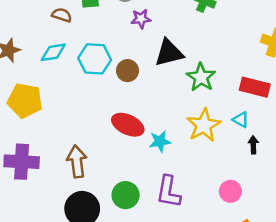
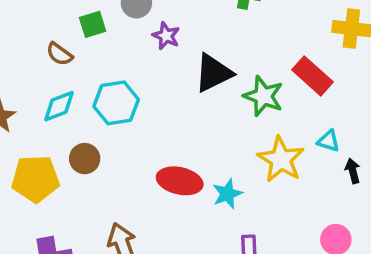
brown semicircle: (62, 15) -> (60, 54), turned -150
purple star: (141, 19) -> (166, 36), turned -30
brown circle: (127, 71) -> (85, 159), moved
red rectangle: (255, 87) -> (313, 76), moved, turned 40

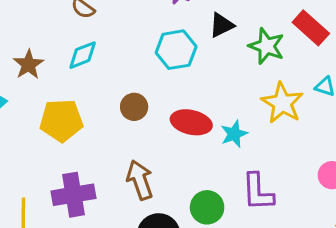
black triangle: (213, 73) -> (222, 25), size x0.7
cyan hexagon: (116, 103) -> (176, 50), moved
brown circle: (85, 159) -> (134, 107), moved

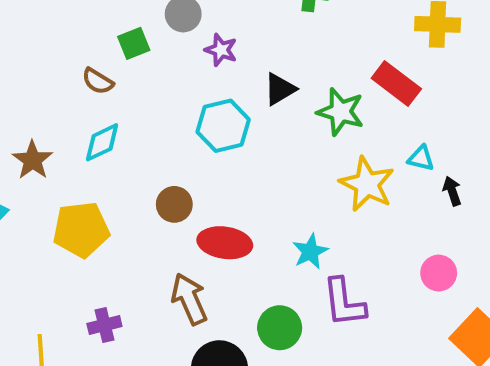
red ellipse: (191, 122) -> (225, 243), moved
cyan star: (234, 134) -> (310, 252), moved
purple cross: (73, 195) -> (104, 325), size x0.6

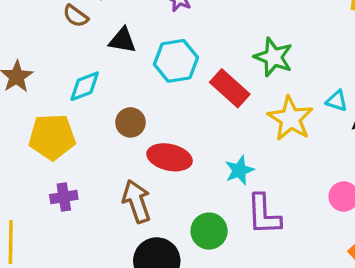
red rectangle: (396, 84) -> (230, 88), moved
black triangle: (280, 89) -> (123, 40), moved, turned 36
cyan diamond: (102, 142) -> (85, 86), moved
purple cross: (104, 325) -> (64, 197), moved

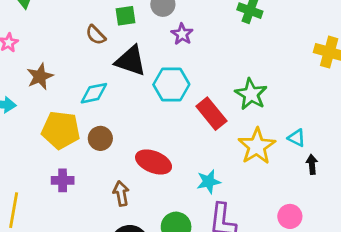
black triangle: (123, 40) -> (131, 61), size x1.4
brown circle: (130, 122) -> (100, 138), moved
brown arrow: (137, 201) -> (121, 193), size x0.7

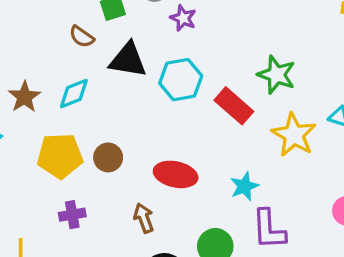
cyan diamond: (94, 93) -> (74, 94), moved

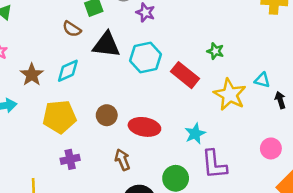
green star: (276, 75) -> (215, 51), size x0.6
brown circle: (108, 157) -> (107, 115), moved

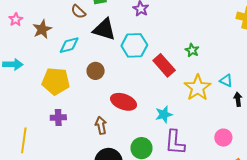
brown star: (32, 75) -> (42, 29), moved
brown circle: (107, 115) -> (96, 71), moved

